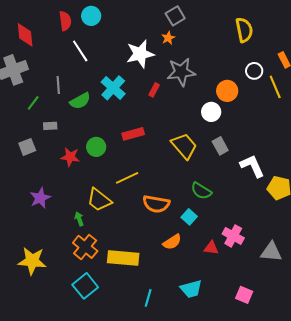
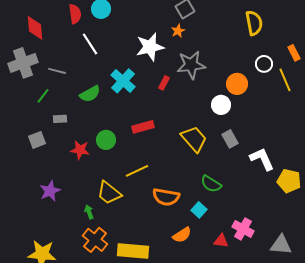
gray line: (58, 85) -> (57, 71), moved, turned -72

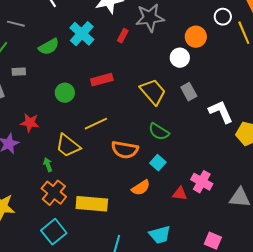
red star: (80, 150) -> (30, 123), moved
green semicircle: (211, 184) -> (159, 132), moved

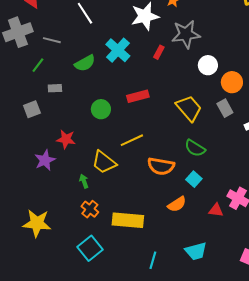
orange circle: (196, 37) -> (232, 82), moved
white circle: (180, 58) -> (208, 65), moved
orange cross: (54, 193) -> (90, 209), size x0.7

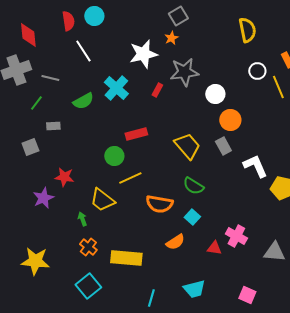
white circle: (208, 65) -> (215, 94), moved
green circle: (101, 109) -> (114, 156), moved

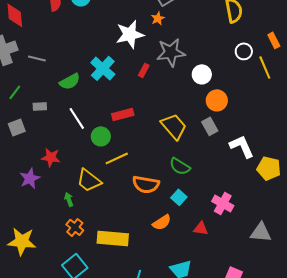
white line: (83, 51) -> (77, 118), moved
green line: (36, 103) -> (15, 92), moved
pink cross: (236, 236) -> (223, 203), moved

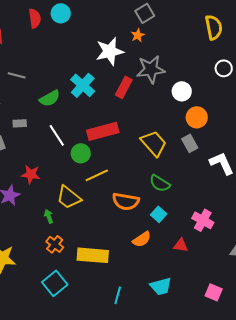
red rectangle: (144, 70) -> (124, 87), size x1.5
red rectangle: (123, 114) -> (103, 131), size x1.4

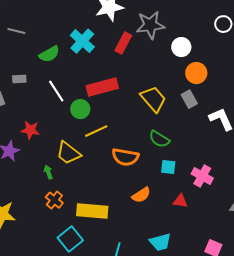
cyan square: (159, 214) -> (168, 167), moved, turned -35
cyan square: (55, 283) -> (70, 239), moved

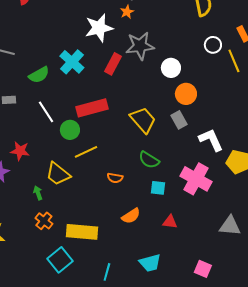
orange semicircle: (125, 157) -> (115, 178), size x0.6
pink cross: (202, 176) -> (196, 179), moved, size x1.4

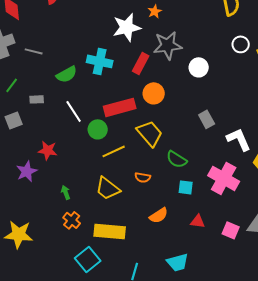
cyan cross: (72, 62) -> (100, 61), turned -30
orange circle: (186, 94) -> (154, 93), moved
yellow trapezoid: (143, 120) -> (150, 133), moved
yellow trapezoid: (58, 174) -> (108, 188), moved
pink square: (203, 269) -> (231, 230), moved

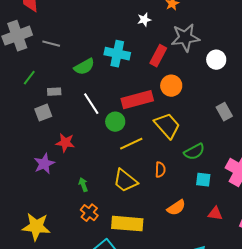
white star: (127, 27) -> (144, 20), size x0.5
gray square: (14, 120) -> (43, 113), moved
green semicircle: (177, 159) -> (194, 152), turned -60
orange semicircle: (143, 177) -> (160, 170), turned -98

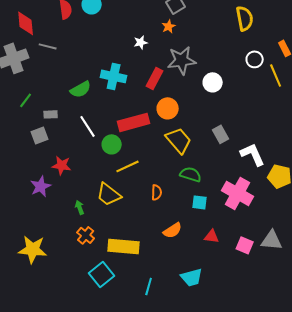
gray line: (51, 44) -> (48, 46), moved
yellow trapezoid: (167, 126) -> (179, 140), moved
green semicircle: (194, 152) -> (191, 174), turned -135
yellow trapezoid: (125, 181) -> (109, 194), moved

